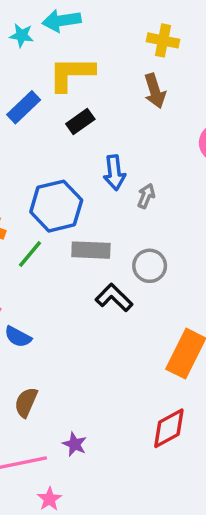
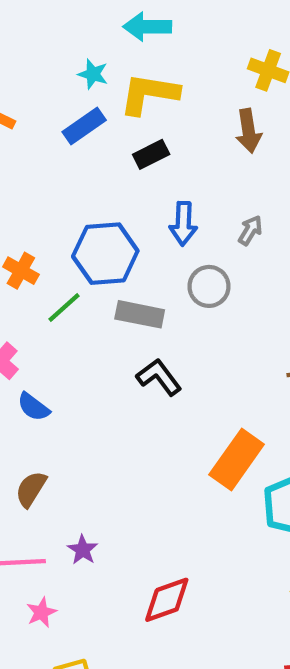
cyan star: (22, 35) -> (93, 74), moved
gray arrow: (146, 196) -> (250, 230), moved
gray circle: (150, 266) -> (209, 286), moved
red diamond: (169, 428) -> (167, 600), moved

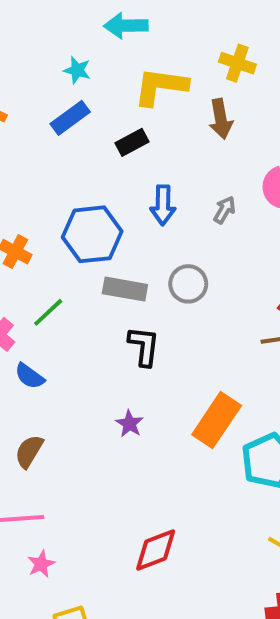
yellow L-shape: (149, 94) -> (161, 86), moved
gray circle: (209, 286) -> (188, 284), moved
green line: (64, 308) -> (48, 312), moved
black L-shape: (159, 377) -> (144, 346), turned 45
purple star: (83, 550) -> (129, 424), moved

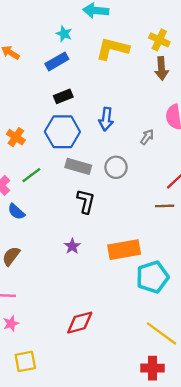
brown arrow: (221, 119) -> (162, 68), moved
black rectangle: (132, 142) -> (63, 96), moved
gray arrow: (224, 210) -> (147, 137), moved
orange rectangle: (217, 420) -> (124, 250), turned 40

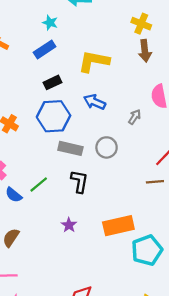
yellow L-shape: (112, 49) -> (94, 61), moved
blue arrow: (106, 119) -> (95, 102), turned 110
green line: (31, 175) -> (39, 185), moved

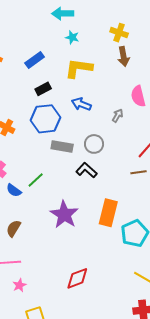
cyan star: (50, 23) -> (72, 37), moved
black L-shape: (79, 181) -> (86, 170), moved, turned -55
purple star: (69, 225) -> (64, 215), size x2.0
orange rectangle: (118, 226) -> (108, 213), turned -60

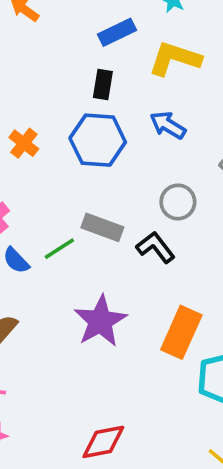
blue rectangle: (35, 60) -> (117, 32), moved
black rectangle: (43, 89) -> (103, 85), turned -63
gray rectangle: (62, 147) -> (102, 227), moved

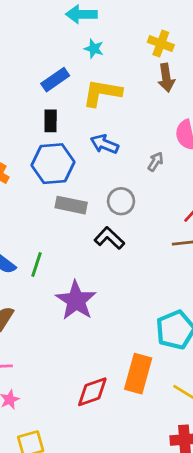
gray rectangle: (102, 227) -> (71, 205), moved
green line: (59, 249) -> (36, 265), moved, turned -30
orange rectangle: (181, 332) -> (138, 374), moved

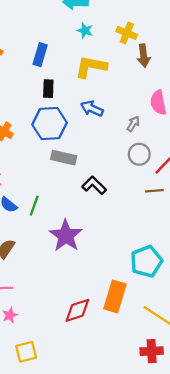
yellow cross: (161, 44) -> (127, 33), moved
blue rectangle: (55, 80) -> (40, 55), moved, turned -40
gray circle: (121, 201) -> (139, 154), moved

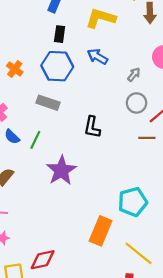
gray rectangle: (64, 158) -> (48, 103), moved
black L-shape: (94, 185) -> (92, 127), turned -130
red diamond: (77, 310) -> (43, 260), moved

